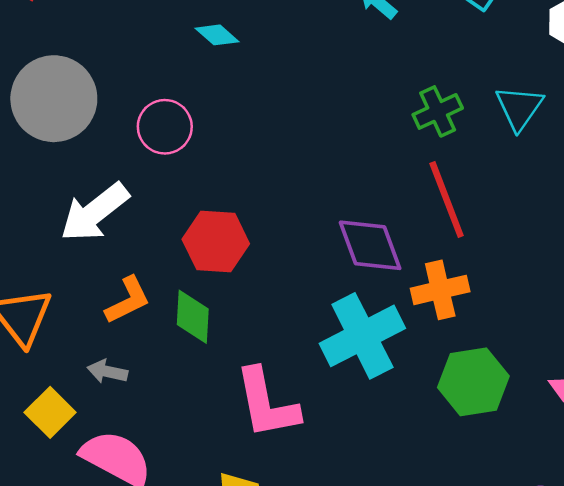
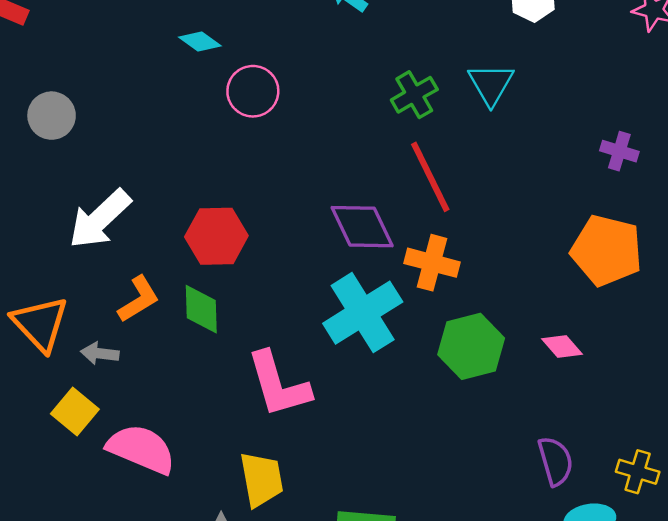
gray circle: (54, 99) -> (52, 116), size x0.6
pink circle: (165, 127) -> (253, 91), moved
orange cross: (440, 290) -> (432, 263), turned 33
gray arrow: (107, 372) -> (100, 353), moved

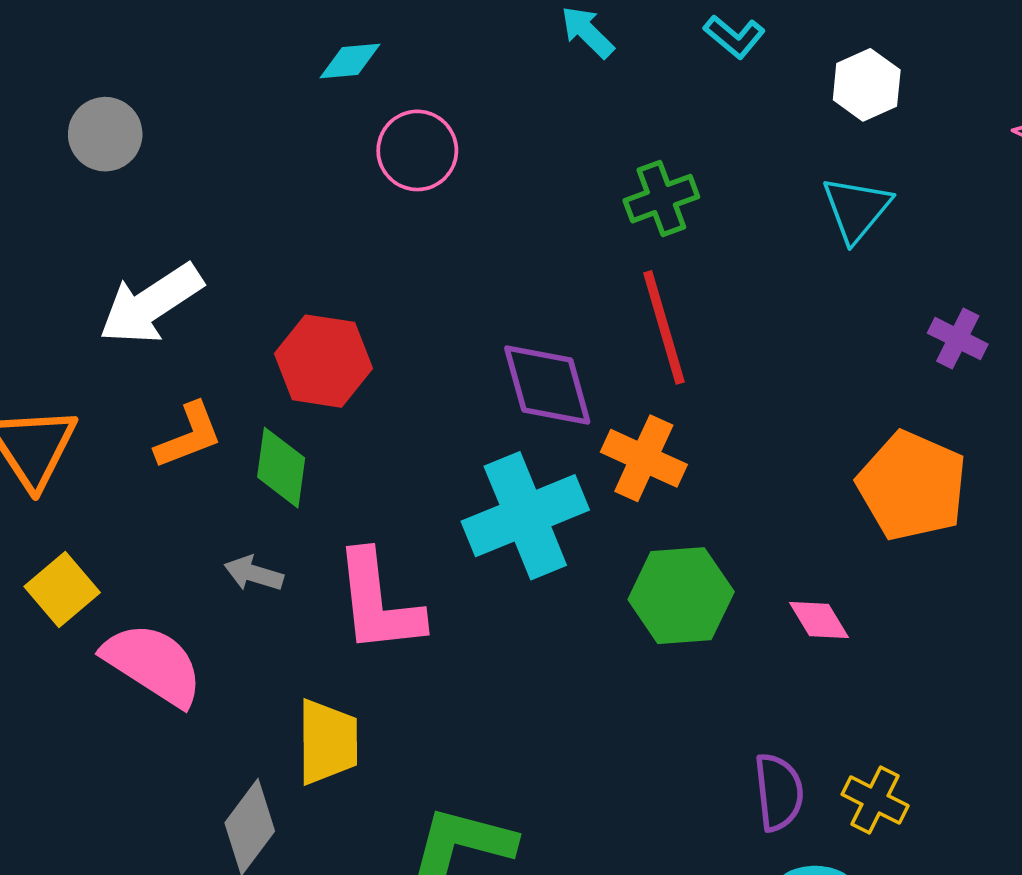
cyan diamond: (200, 42) -> (350, 61), turned -51
cyan triangle: (491, 84) -> (856, 209), moved
gray arrow: (100, 353) -> (254, 574), moved
yellow cross: (638, 472) -> (875, 800), moved

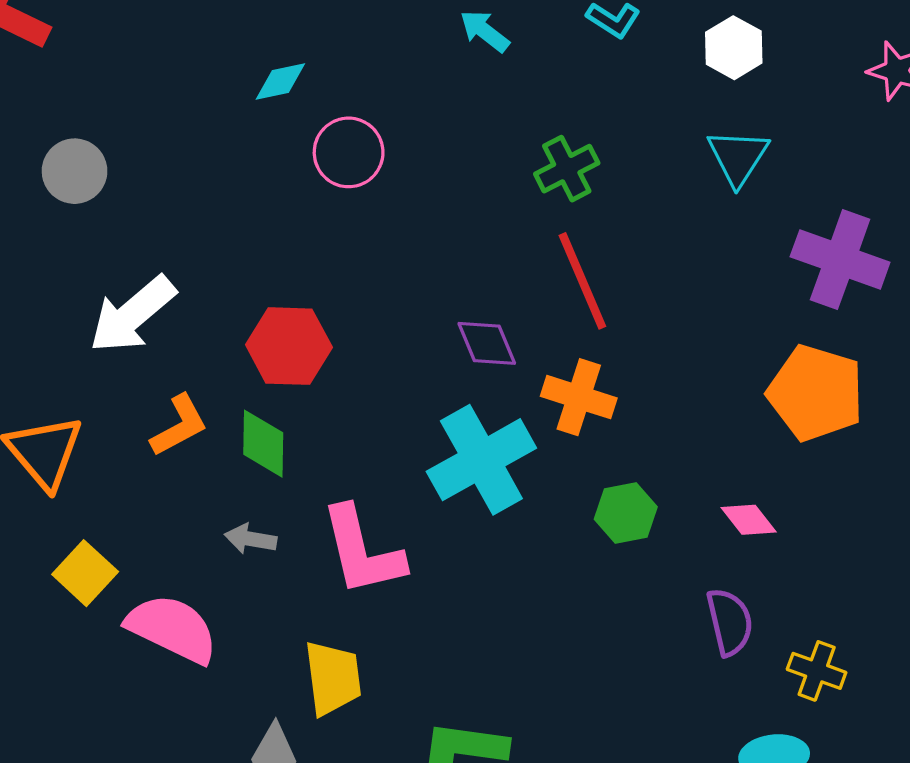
purple cross: (958, 339) -> (840, 259), size x1.8
purple diamond: (547, 385) -> (487, 343), size x0.7
green hexagon: (681, 596) -> (626, 513), size x0.7
purple semicircle: (779, 792) -> (730, 622), moved

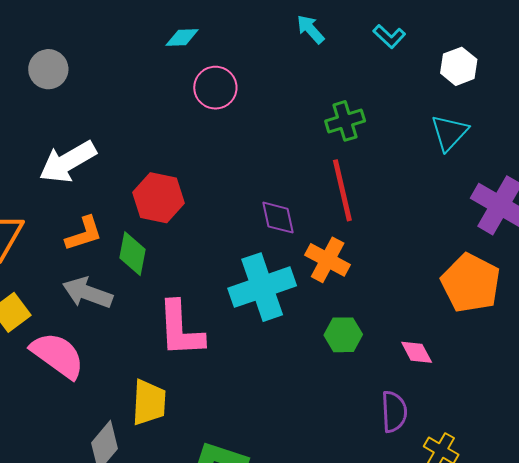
gray arrow: (251, 539) -> (88, 293), moved, size x1.6

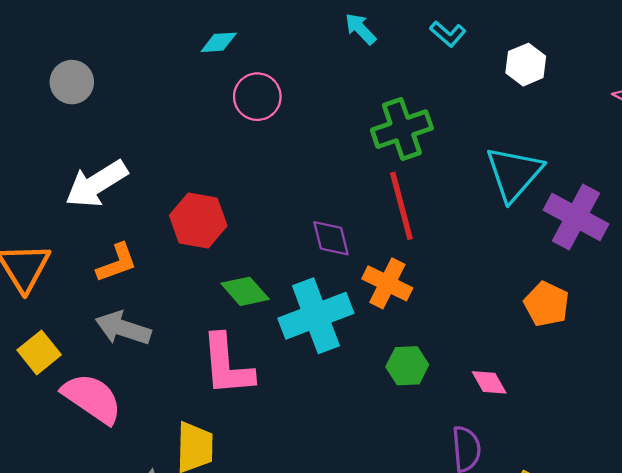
green cross: (345, 121) -> (402, 129), size x1.4
cyan triangle: (449, 133) -> (514, 174), moved, size x1.4
green diamond: (132, 254) -> (245, 291), moved, turned -51
orange pentagon: (471, 283) -> (547, 304), size x0.7

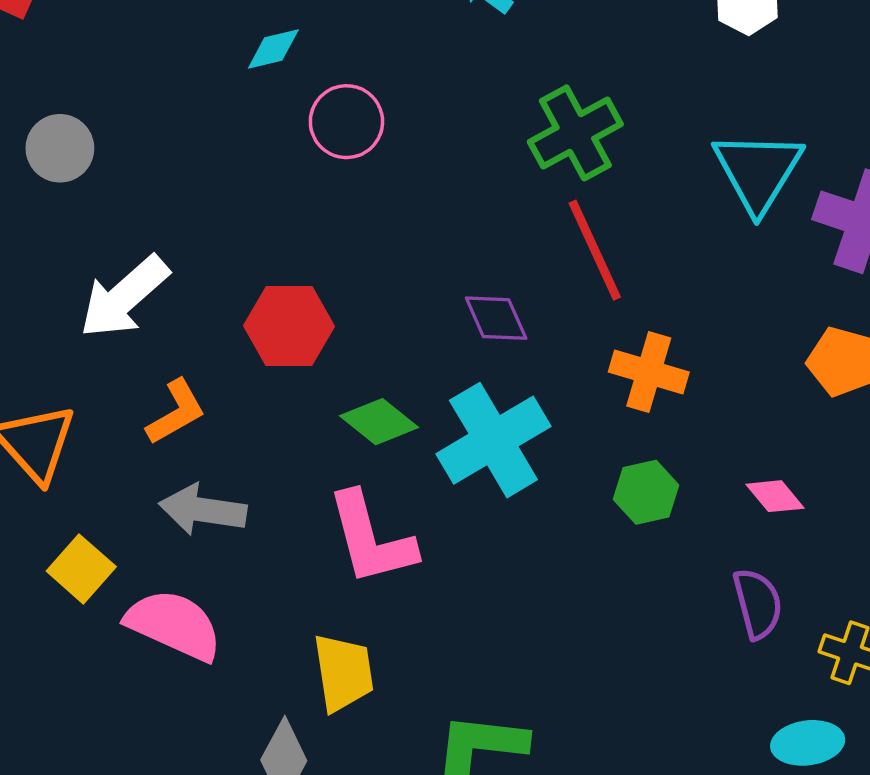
orange cross: (387, 283) -> (649, 372), moved

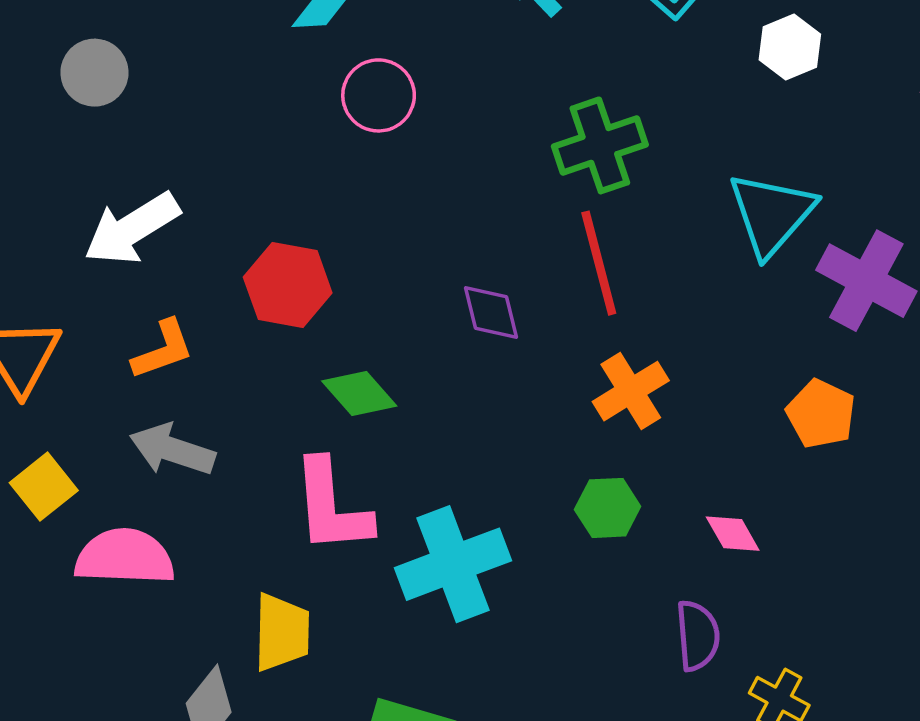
orange cross: (649, 372) -> (631, 391), turned 32
cyan cross: (493, 440) -> (453, 564), moved
pink semicircle: (174, 625) -> (125, 557), turned -32

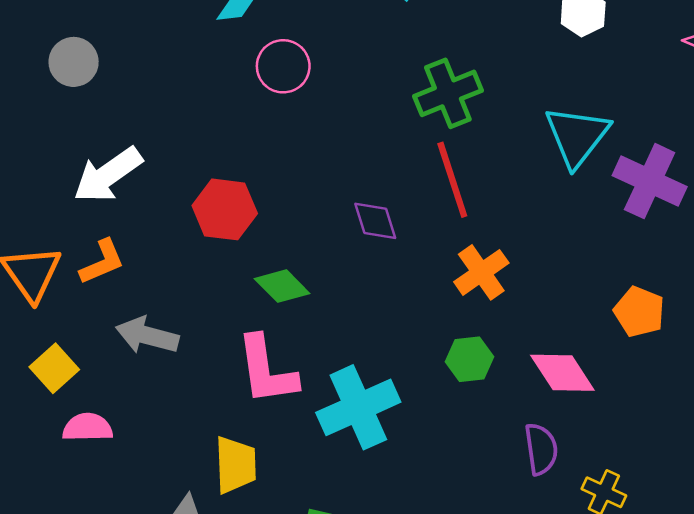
orange L-shape: (163, 350) -> (102, 262), moved
orange pentagon: (821, 414) -> (639, 312), moved
pink diamond: (733, 534) -> (562, 373), size x1.6
pink semicircle: (125, 557) -> (88, 427), moved, size x0.7

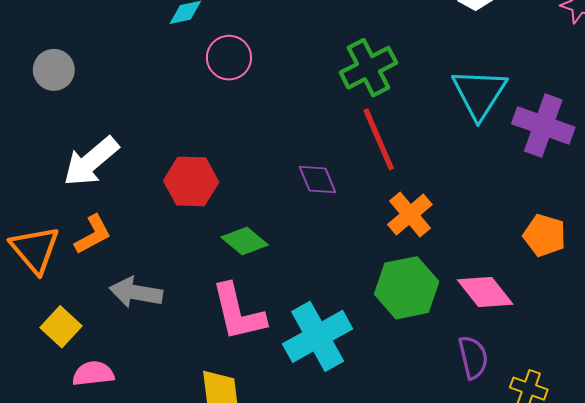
green hexagon: (469, 359) -> (407, 288), size x1.6

